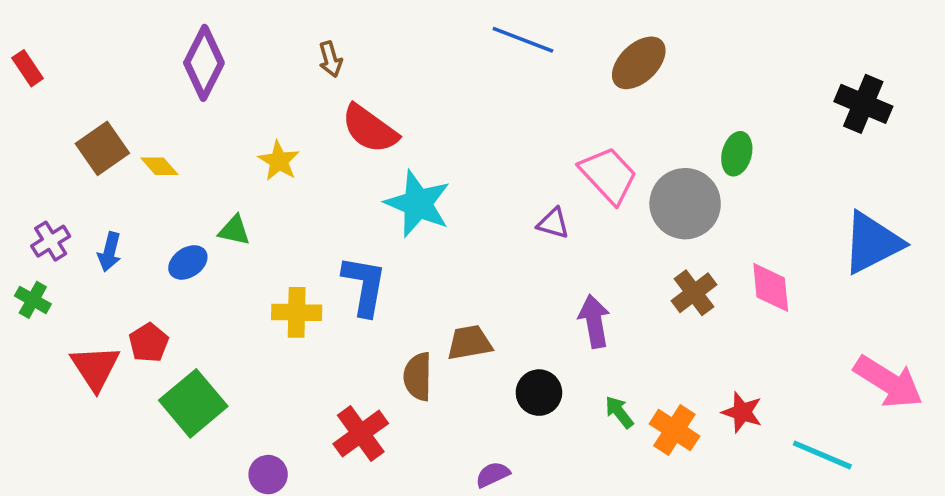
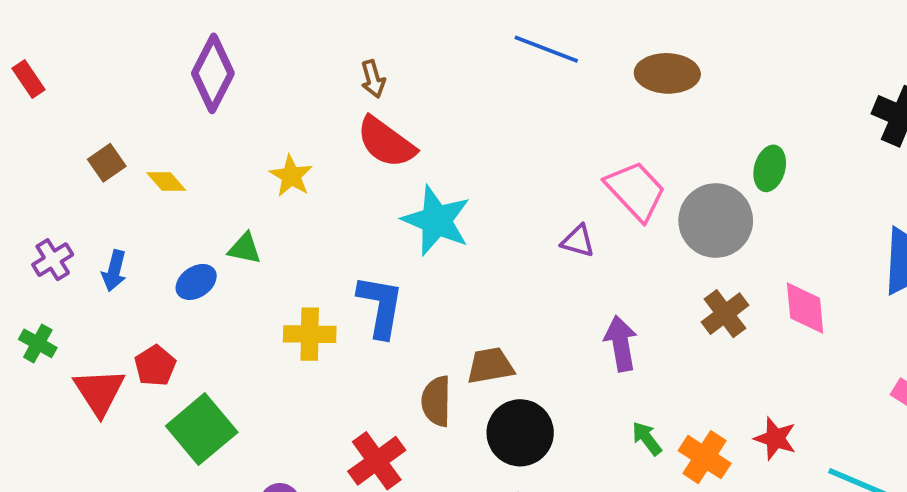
brown arrow: (330, 59) -> (373, 79), moved
brown ellipse: (639, 63) -> (667, 73), turned 46
brown square: (102, 148) -> (107, 163), size x0.7
green cross: (33, 300) -> (38, 343), moved
black circle: (539, 393) -> (520, 433), moved, size x1.4

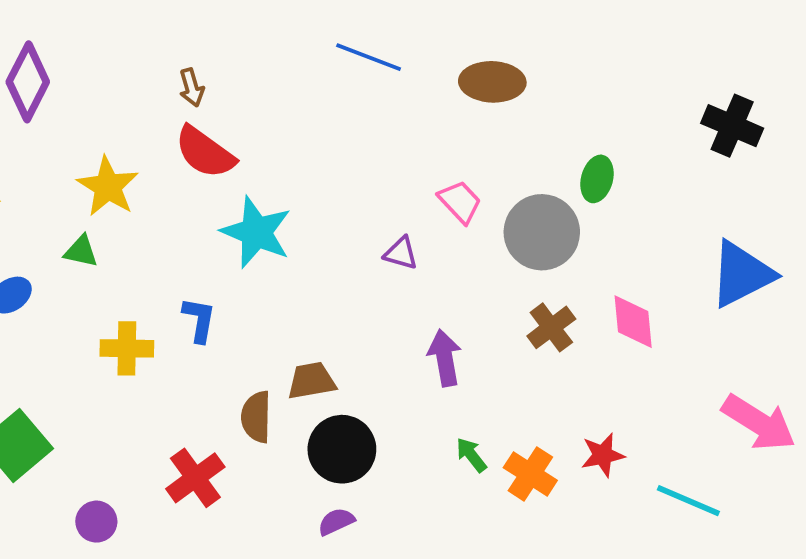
yellow star: (291, 176) -> (108, 187), size x1.4
pink trapezoid: (636, 191) -> (460, 202), size x0.7
green triangle: (245, 248) -> (81, 251), moved
blue L-shape: (380, 306) -> (199, 320), size x0.7
red star: (775, 438) -> (603, 455), turned -30

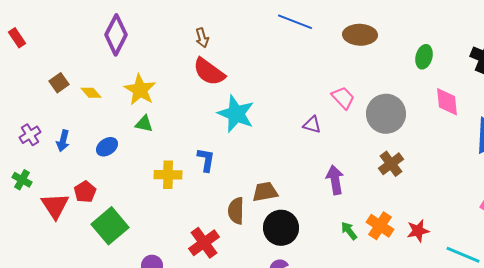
green ellipse: (597, 179) -> (424, 57), moved
yellow star: (108, 187) -> (140, 90), moved
pink diamond: (633, 322) -> (447, 102), moved
orange cross: (530, 474) -> (380, 226), moved

